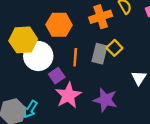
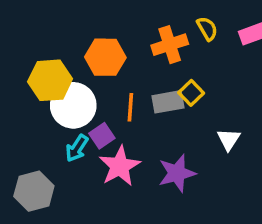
gray rectangle: (99, 54) -> (168, 102), turned 66
purple star: (105, 100) -> (177, 173), turned -30
cyan arrow: (30, 109) -> (77, 148), moved

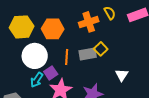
yellow hexagon: (50, 80) -> (22, 27), moved

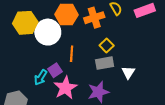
orange hexagon: (53, 29) -> (66, 15), moved
gray rectangle: (88, 54) -> (105, 63), moved
white circle: (35, 56) -> (48, 32), moved

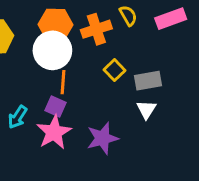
white circle: (48, 32) -> (52, 50), moved
gray rectangle: (105, 63) -> (148, 81), moved
purple square: (55, 70) -> (55, 106), moved, turned -32

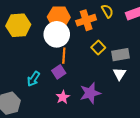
purple square: (55, 106) -> (59, 72), turned 32
pink star: (54, 132) -> (63, 97), moved, size x0.6

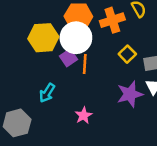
yellow hexagon: (18, 25) -> (43, 38), moved
purple square: (59, 72) -> (68, 58), moved
purple star: (90, 93) -> (130, 94), moved

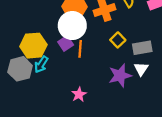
yellow hexagon: (43, 38) -> (33, 46), moved
cyan arrow: (47, 93) -> (41, 64), moved
gray hexagon: (17, 123) -> (20, 69), moved

